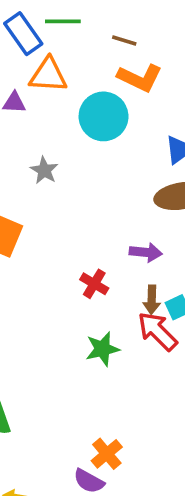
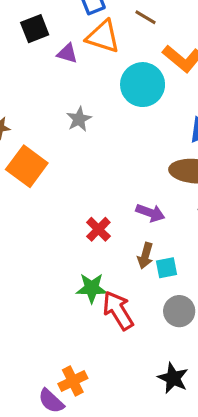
brown line: (124, 40) -> (146, 17), moved
red arrow: (157, 331) -> (118, 311), moved

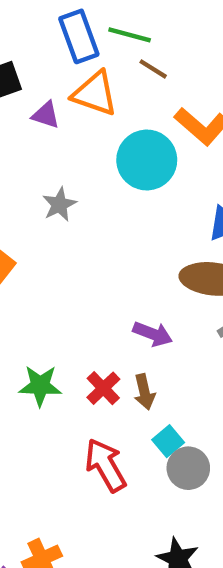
red cross: (98, 229) -> (103, 388), moved
brown arrow: (145, 256) -> (144, 392), turned -30
cyan square: (166, 268) -> (168, 441), moved, turned -30
green star: (92, 288) -> (40, 386), moved

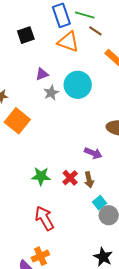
purple triangle: (46, 115) -> (42, 74), moved, turned -40
cyan circle: (147, 160) -> (78, 85), moved
red arrow: (106, 465) -> (44, 218), moved

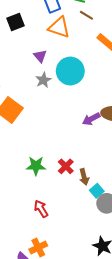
purple triangle: (42, 74) -> (40, 56), moved, turned -48
purple arrow: (93, 153) -> (91, 119), moved, turned 132
brown arrow: (89, 180) -> (84, 177), moved
red arrow: (44, 218) -> (41, 209), size x0.7

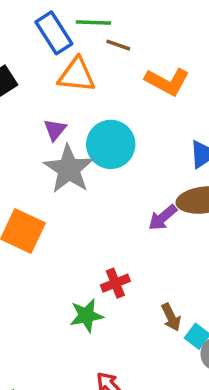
purple triangle: (40, 56) -> (55, 130), turned 32
gray star: (43, 80) -> (69, 169), size x1.8
red cross: (66, 166) -> (115, 283), moved, turned 35

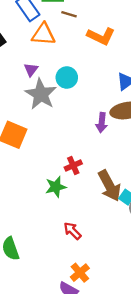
cyan circle: (111, 144) -> (67, 78), size x0.7
purple arrow: (163, 218) -> (102, 123), turned -42
brown arrow: (171, 317) -> (109, 186), size x1.8

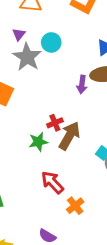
brown arrow: (109, 186) -> (69, 136), moved, turned -124
red arrow: (72, 231) -> (52, 182), size x1.4
orange cross: (80, 273) -> (75, 206), moved

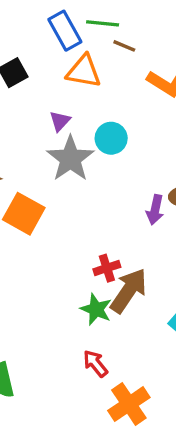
green star: (38, 142) -> (96, 309), moved, turned 30
red arrow: (52, 182) -> (95, 364), size x0.7
orange cross: (75, 206) -> (129, 404), size x1.4

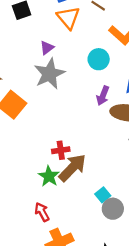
orange triangle: (84, 71) -> (68, 18), turned 30
cyan circle: (111, 138) -> (99, 59), moved
purple arrow: (155, 210) -> (103, 96), moved

